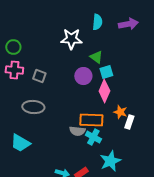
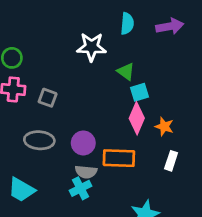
purple circle: (83, 76) -> (83, 143), moved
orange star: (120, 112) -> (164, 127), moved
gray semicircle: (77, 131) -> (86, 172), moved
cyan cross: (93, 137) -> (81, 188), moved, turned 35

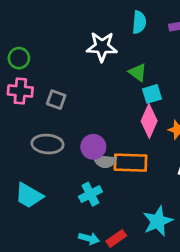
gray semicircle: (86, 172) -> (105, 161), moved

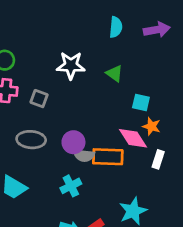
white star: (102, 47) -> (71, 65), moved
cyan square: (152, 94) -> (141, 103), moved, turned 30
pink diamond: (149, 121) -> (133, 138), moved, turned -56

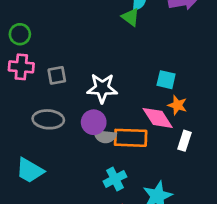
white star: (71, 65) -> (102, 88), moved
green triangle: (114, 73) -> (131, 17), moved
gray square: (39, 99) -> (57, 75), turned -30
cyan cross: (71, 186) -> (115, 179), moved

